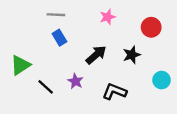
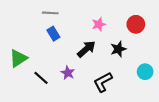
pink star: (108, 17) -> (99, 24), moved
black L-shape: (114, 92) -> (103, 82), turned -50

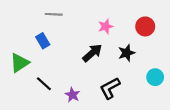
blue rectangle: (53, 34) -> (43, 41), moved
purple star: (68, 73) -> (72, 95), moved

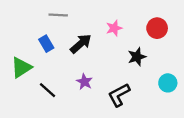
black arrow: (92, 53) -> (81, 44), moved
purple star: (72, 95) -> (84, 82), moved

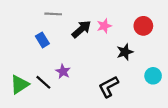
black arrow: (81, 44) -> (81, 29), moved
green triangle: (21, 67) -> (20, 84), moved
purple star: (84, 82) -> (63, 71), moved

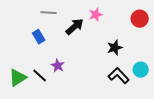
pink star: (104, 26) -> (96, 15), moved
red circle: (143, 26) -> (140, 19), moved
black L-shape: (109, 87) -> (119, 76), moved, turned 75

